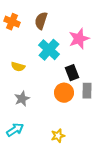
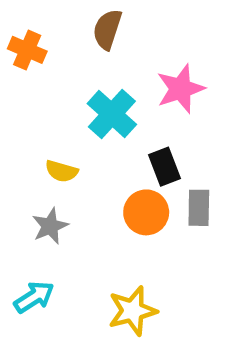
brown semicircle: (41, 21) -> (107, 29), moved
yellow semicircle: (18, 67) -> (62, 171), moved
yellow star: (58, 136) -> (132, 311), size x1.5

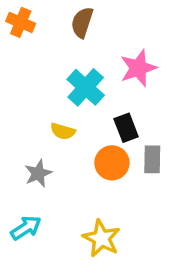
orange cross: (27, 50) -> (21, 22), moved
yellow semicircle: (62, 171) -> (63, 131), moved
yellow star: (132, 311) -> (101, 238), turned -30

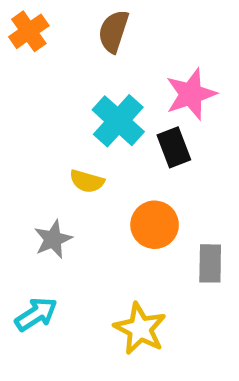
orange cross: (21, 22) -> (29, 31), turned 32
black rectangle: (126, 128) -> (174, 147), moved
gray rectangle: (152, 159) -> (210, 263), moved

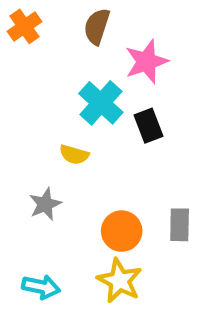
pink star: (191, 94) -> (146, 62), moved
orange circle: (155, 225) -> (122, 231), moved
cyan arrow: (36, 314) -> (41, 287), moved, turned 45

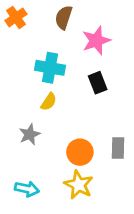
cyan cross: (101, 103) -> (50, 68), moved, turned -32
yellow semicircle: (74, 155) -> (49, 102), turned -72

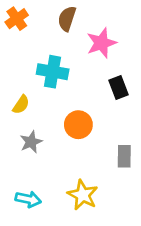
black rectangle: (98, 83) -> (119, 87), moved
yellow semicircle: (49, 102) -> (21, 105), moved
orange circle: (80, 152) -> (78, 125), moved

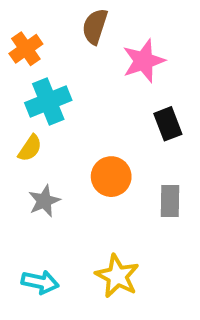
orange cross: (17, 19) -> (26, 49), moved
cyan cross: (53, 72) -> (48, 101), moved, turned -32
gray rectangle: (124, 156) -> (170, 201), moved

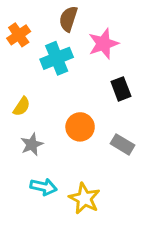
cyan cross: (48, 101) -> (57, 58), moved
gray rectangle: (170, 201) -> (122, 144), turned -60
cyan arrow: (40, 282) -> (44, 187), moved

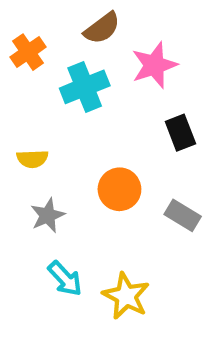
brown semicircle: (68, 19) -> (102, 28), turned -145
yellow semicircle: (22, 106) -> (32, 159), turned 54
cyan arrow: (44, 187) -> (65, 279), turned 35

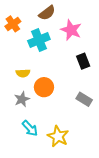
pink star: (154, 65) -> (71, 30), turned -30
yellow semicircle: (32, 159) -> (23, 73), moved
orange circle: (119, 189) -> (44, 87), moved

